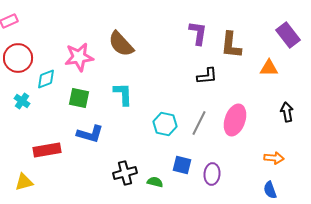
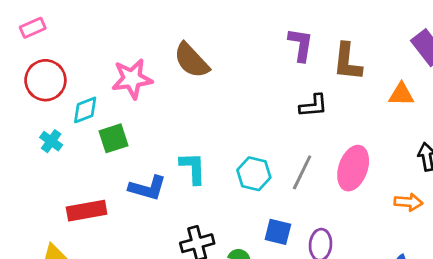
cyan L-shape: (123, 94) -> (193, 168), moved
green square: (79, 98) -> (114, 138), moved, turned -30
orange arrow: (274, 158) -> (408, 202), moved

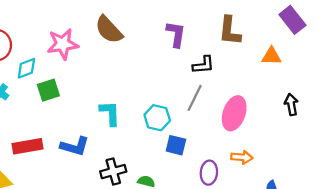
purple L-shape: (301, 45) -> (176, 34), moved
gray line: (302, 172) -> (195, 98), moved
blue L-shape: (148, 188) -> (75, 146), moved
orange arrow: (408, 202) -> (242, 157), moved
blue square: (278, 232) -> (176, 145), moved

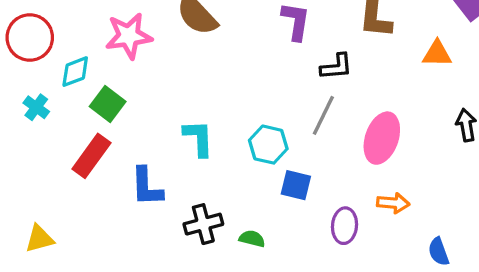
green square: (48, 90) -> (108, 104), turned -35
red rectangle: (28, 146) -> (91, 156), moved, turned -44
blue L-shape: (75, 146) -> (147, 187), turned 72

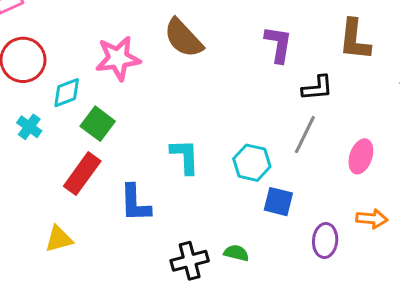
pink ellipse: (382, 138) -> (361, 156), size x0.7
black cross: (203, 224) -> (190, 261), moved
yellow triangle: (40, 239) -> (59, 239), moved

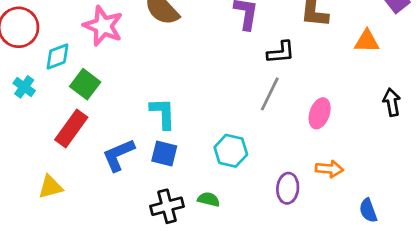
pink star: (118, 58) -> (103, 26), turned 30
cyan hexagon: (252, 163) -> (231, 151), moved
blue square: (278, 202) -> (164, 154), moved
blue L-shape: (135, 203) -> (118, 155), turned 69

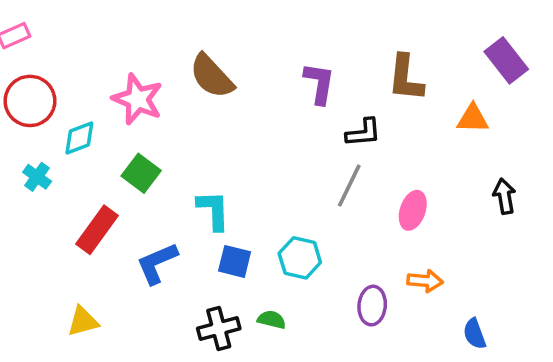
green square: (85, 84) -> (141, 173), moved
blue square: (164, 154) -> (235, 261), moved
yellow triangle: (50, 187) -> (83, 321), moved

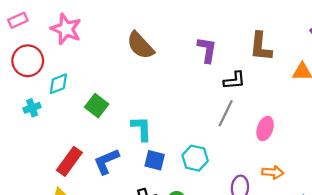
pink star: (138, 99) -> (66, 29), moved
cyan cross: (37, 177) -> (32, 108), turned 35
red rectangle: (97, 230) -> (69, 161), moved

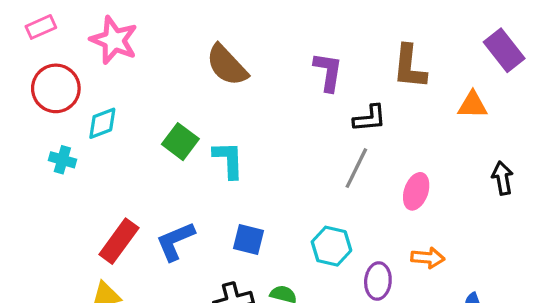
green square: (97, 106) -> (180, 142), moved
cyan cross: (32, 108) -> (62, 160), turned 35
cyan L-shape: (141, 129) -> (228, 160), moved
cyan hexagon: (195, 158) -> (331, 246), moved

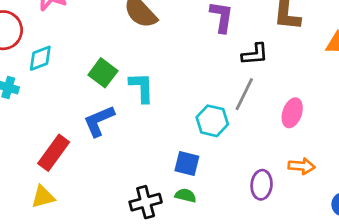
blue square: (248, 239) -> (187, 163), moved
blue L-shape: (175, 241) -> (99, 121), moved
cyan hexagon: (331, 246) -> (212, 121), moved

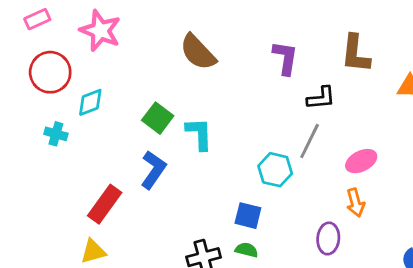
pink ellipse: (292, 113) -> (361, 161), turned 44
blue L-shape: (99, 121) -> (153, 170), turned 148
orange arrow: (302, 166) -> (355, 203), moved, turned 70

